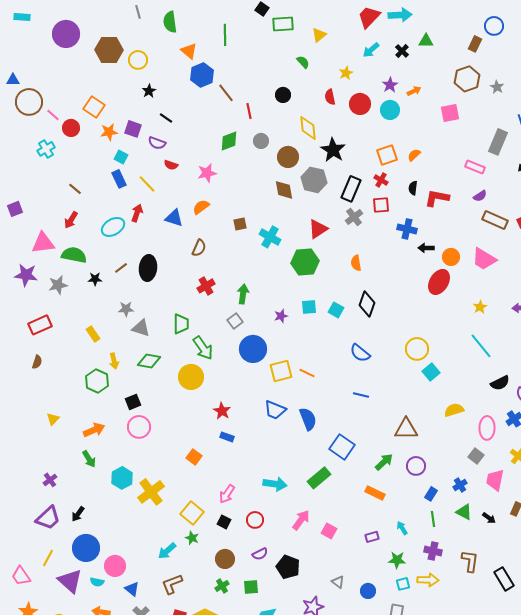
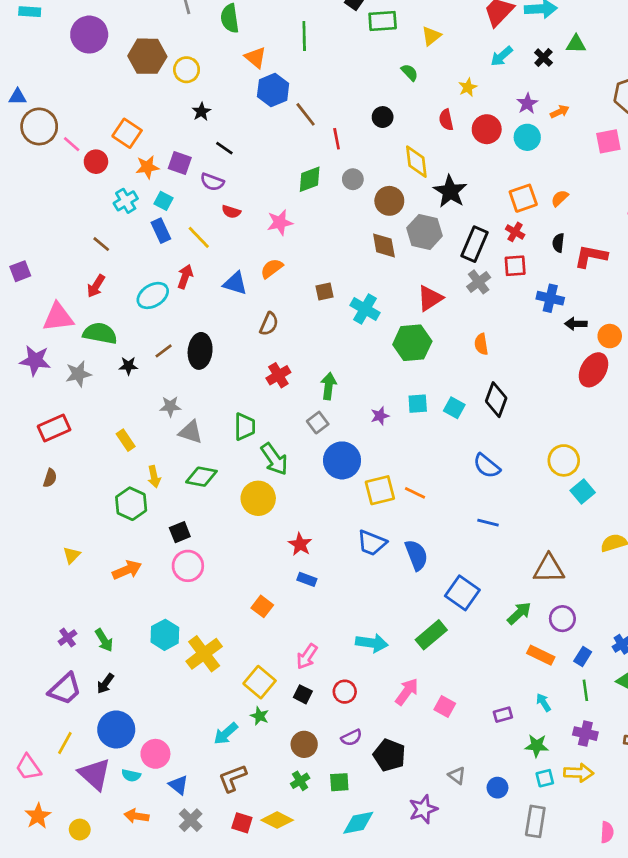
cyan cross: (46, 149) -> (126, 201), moved
green arrow: (89, 459) -> (104, 640), moved
orange rectangle: (375, 493) -> (541, 655), moved

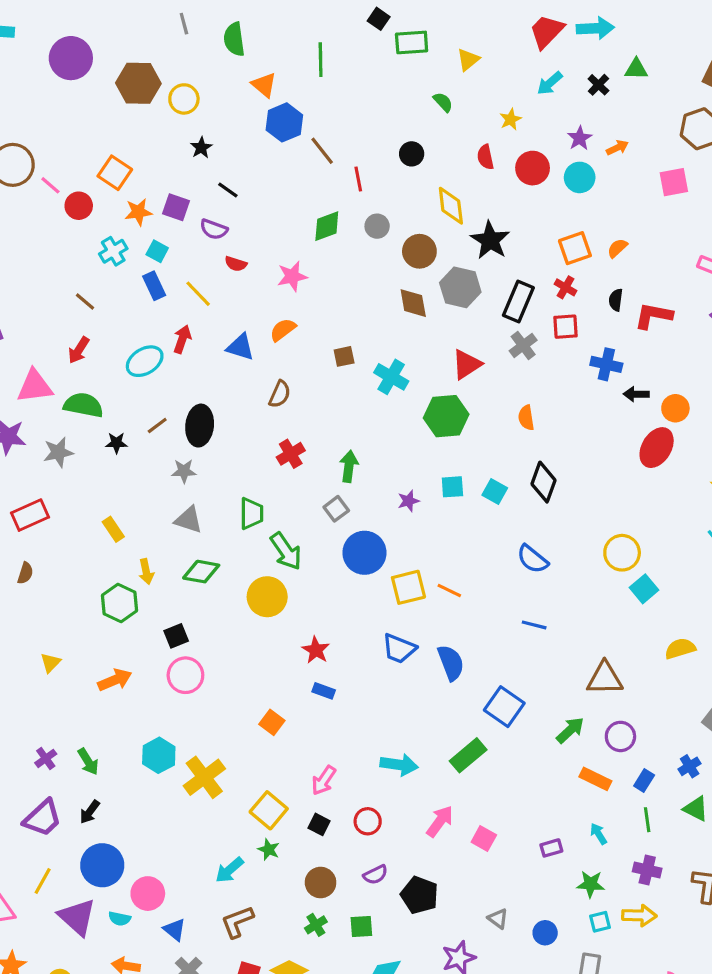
gray star: (170, 406) -> (184, 471), moved

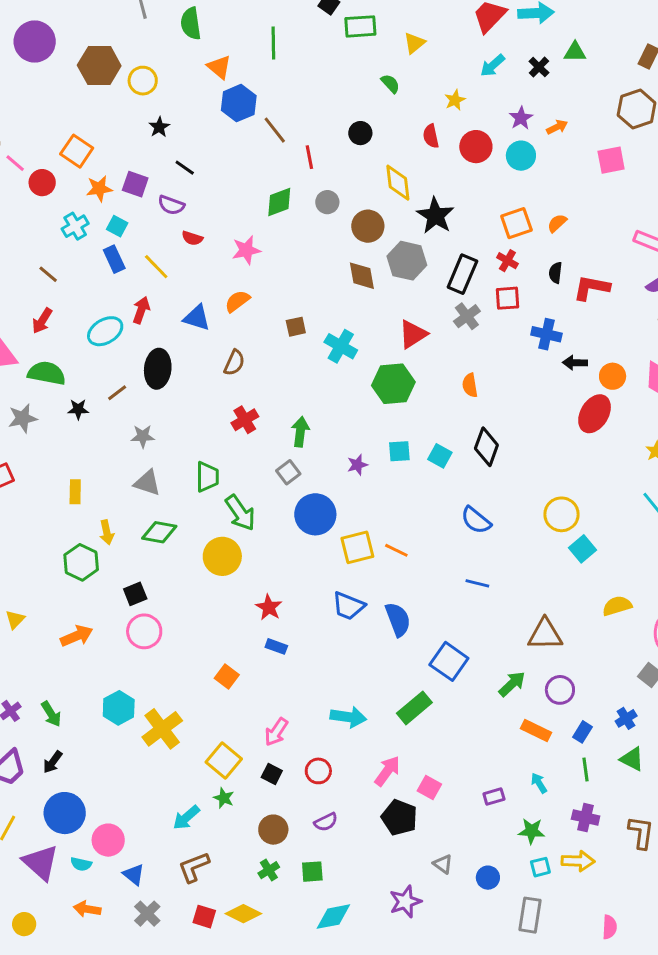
black ellipse: (200, 426) -> (158, 369), moved
yellow rectangle: (113, 529) -> (75, 492), turned 35
black pentagon: (419, 895) -> (399, 818), moved

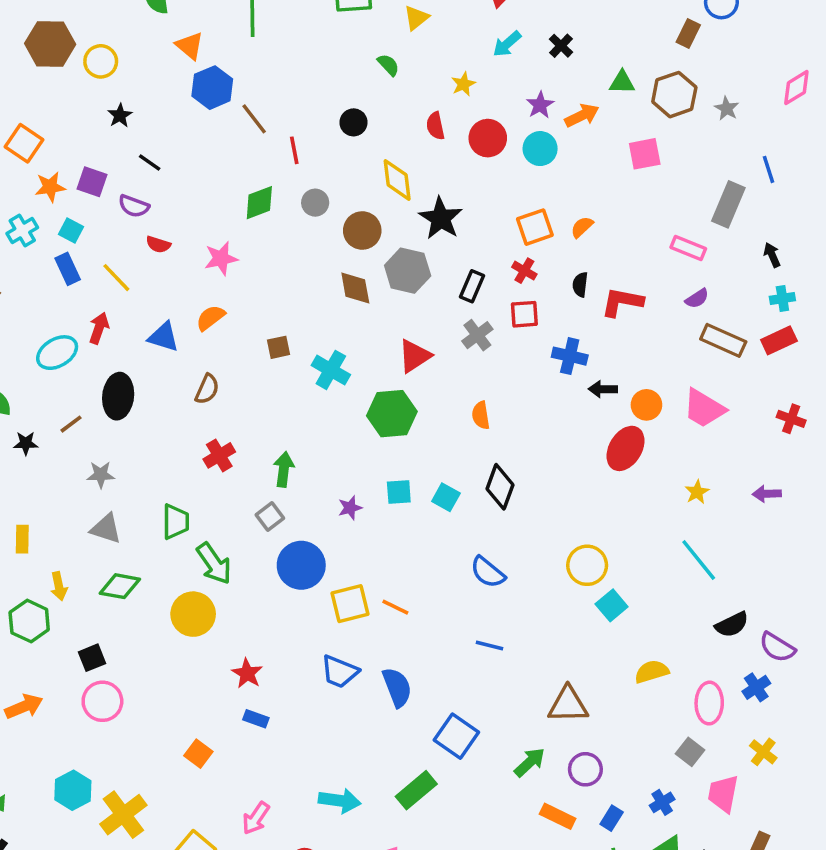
green triangle: (575, 52) -> (622, 82), moved
orange arrow: (557, 127) -> (582, 115), size x1.4
black rectangle: (462, 274) -> (472, 286), size x0.7

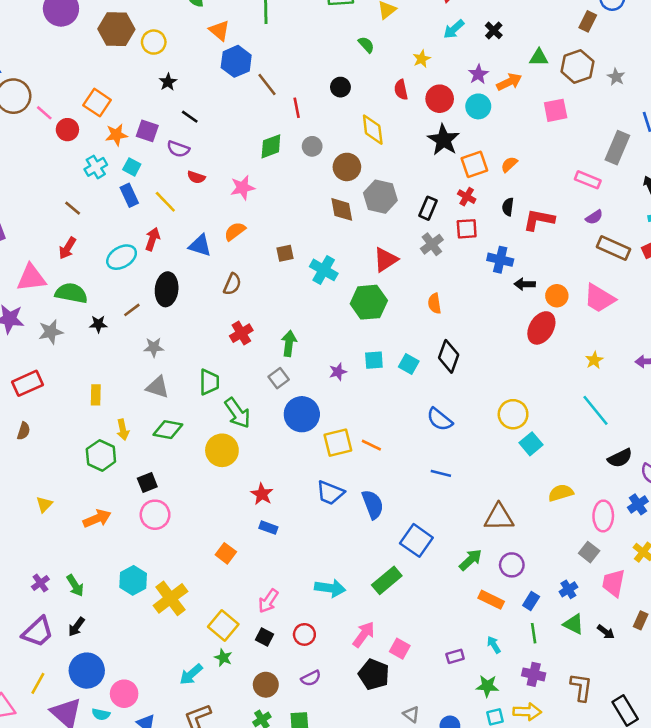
black star: (441, 218) -> (443, 140), moved

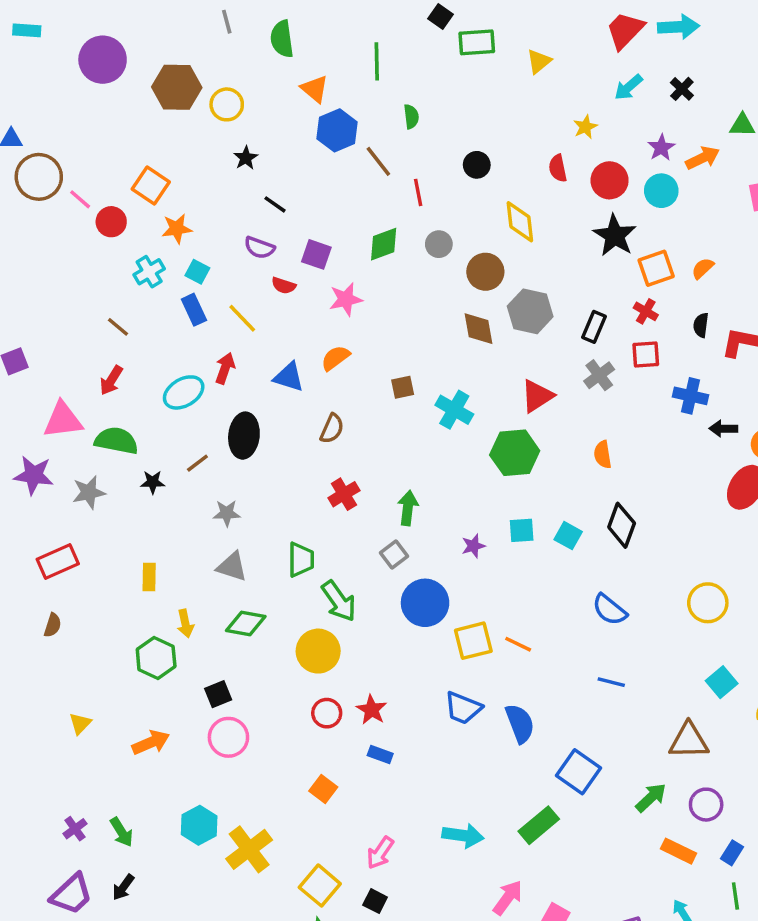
green semicircle: (366, 45) -> (411, 117), moved, turned 36
purple square: (147, 131) -> (316, 254), moved
cyan square: (531, 444) -> (722, 682), moved
red circle: (304, 634) -> (327, 713), moved

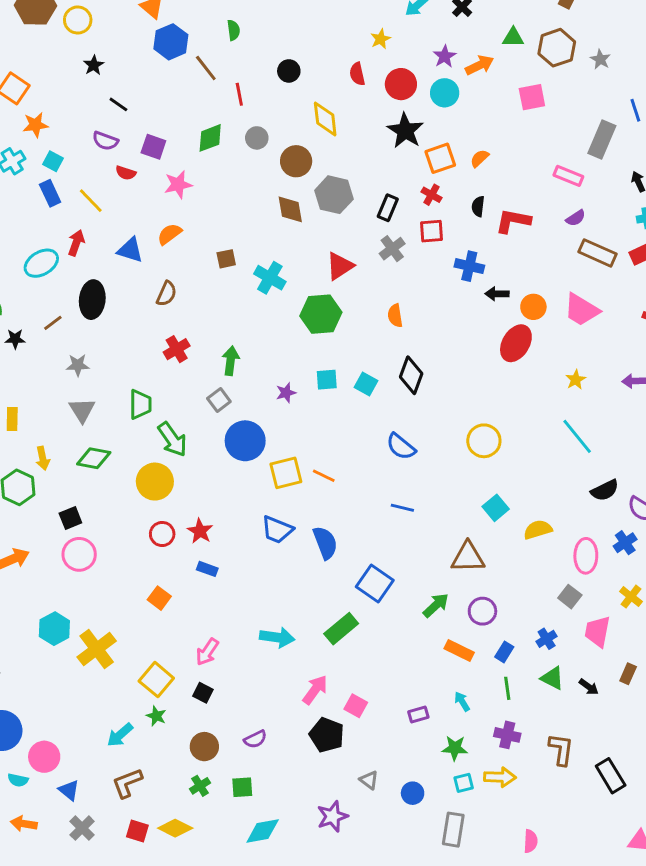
gray triangle: (232, 567) -> (82, 410), turned 40

